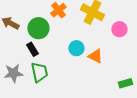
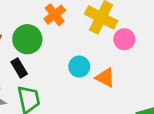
pink circle: (119, 29) -> (124, 39), moved

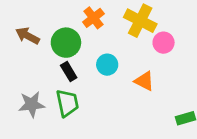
cyan circle: (79, 67) -> (107, 65), moved
black rectangle: (19, 68) -> (69, 71), moved

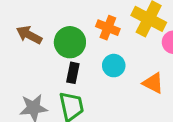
orange cross: (93, 18) -> (108, 28), moved, turned -30
black rectangle: (69, 71) -> (73, 73), turned 42

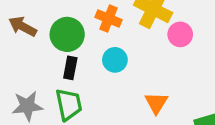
orange triangle: (153, 83) -> (156, 103), moved, turned 35

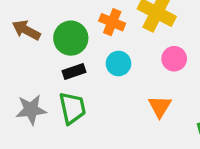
pink circle: (180, 34) -> (174, 59), moved
black rectangle: (70, 68) -> (74, 71), turned 60

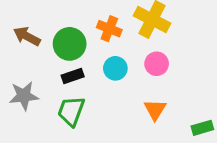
pink circle: (174, 59) -> (157, 64), moved
green trapezoid: (72, 108) -> (71, 111), turned -148
gray star: (31, 110) -> (24, 96), moved

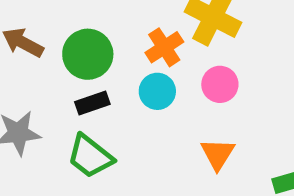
orange cross: (109, 29) -> (164, 47), moved, turned 35
green trapezoid: (71, 111) -> (90, 156), turned -72

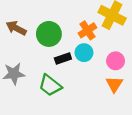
pink circle: (220, 84) -> (116, 61), moved
black rectangle: (92, 103) -> (63, 58), moved

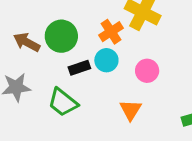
brown arrow: (16, 28) -> (27, 42), moved
orange triangle: (114, 84) -> (131, 110), moved

